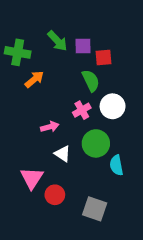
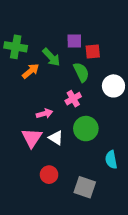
green arrow: (57, 41) -> (51, 57), moved
white circle: (113, 106) -> (113, 86), moved
cyan semicircle: (116, 165) -> (111, 160), moved
pink triangle: (32, 178) -> (32, 138), moved

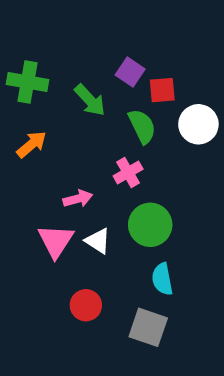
purple square: (74, 41) -> (130, 72), turned 35
orange arrow: (31, 71) -> (32, 144), moved
white circle: (113, 86) -> (198, 124), moved
cyan semicircle: (111, 160) -> (162, 279), moved

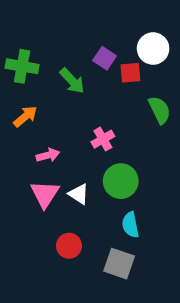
white circle: (198, 124) -> (153, 49), moved
green semicircle: (142, 126) -> (160, 110), moved
pink arrow: (78, 199) -> (48, 155), moved

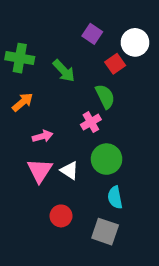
purple square: (105, 58) -> (92, 34), moved
red square: (130, 73) -> (115, 64), turned -30
green semicircle: (160, 110) -> (105, 96), moved

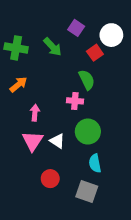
green arrow: (64, 71) -> (53, 47), moved
pink cross: (91, 122) -> (75, 101), turned 35
pink arrow: (43, 136) -> (35, 113), turned -70

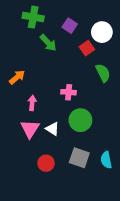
green cross: (16, 48) -> (33, 17), moved
green semicircle: (87, 80) -> (103, 73), moved
cyan semicircle: (95, 163) -> (106, 160), moved
gray square: (87, 192) -> (79, 158), moved

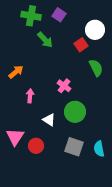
purple square: (70, 26) -> (59, 15), moved
pink cross: (69, 92) -> (64, 86), turned 32
pink triangle: (30, 129) -> (15, 137), moved
red circle: (46, 163) -> (36, 146), moved

